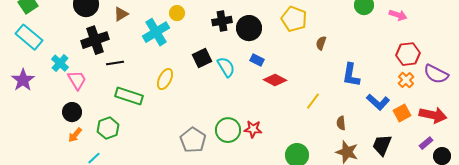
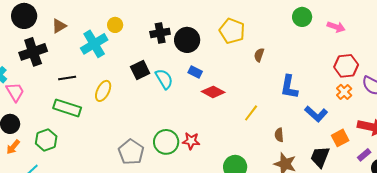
black line: (115, 63) -> (67, 78), moved
orange square: (402, 113) -> (340, 138), moved

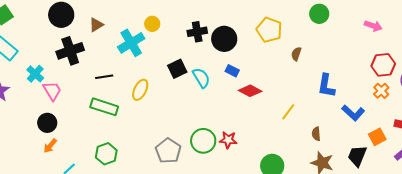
green circle: (302, 17) -> (319, 14), moved
green hexagon: (46, 140) -> (106, 154), moved

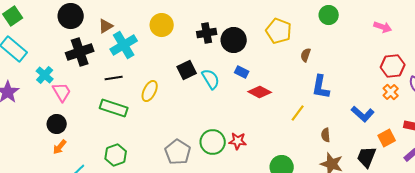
yellow circle: (152, 24) -> (162, 25), size x1.5
cyan cross: (131, 43) -> (124, 45), moved
blue L-shape: (326, 86) -> (321, 87), moved

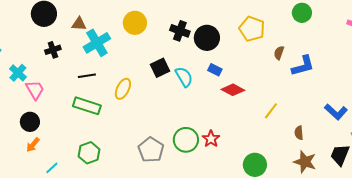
brown triangle: (106, 26) -> (79, 24), turned 35
black cross: (207, 33) -> (180, 31), turned 30
black cross: (80, 52) -> (53, 50), size x0.6
blue L-shape: (321, 87) -> (303, 66), moved, turned -115
red star: (238, 141) -> (211, 139), turned 30

